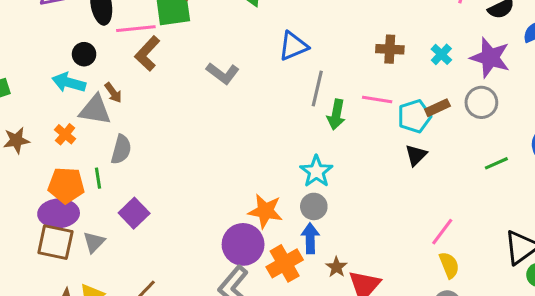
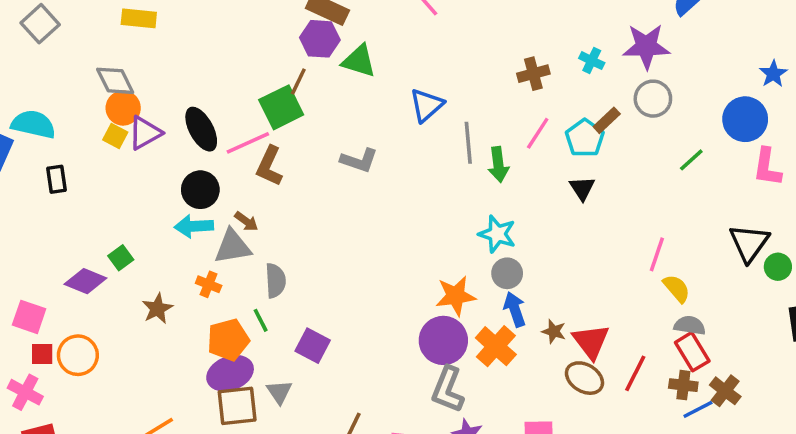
black circle: (84, 54) -> (200, 190), size x1.4
pink line: (377, 100) -> (538, 133), turned -48
black triangle: (416, 155) -> (582, 188), moved

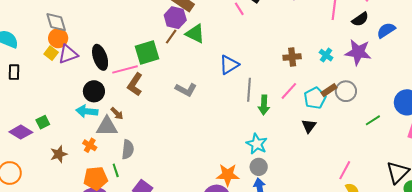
brown line: (298, 81) -> (171, 37), moved
gray circle: (653, 99) -> (346, 91), moved

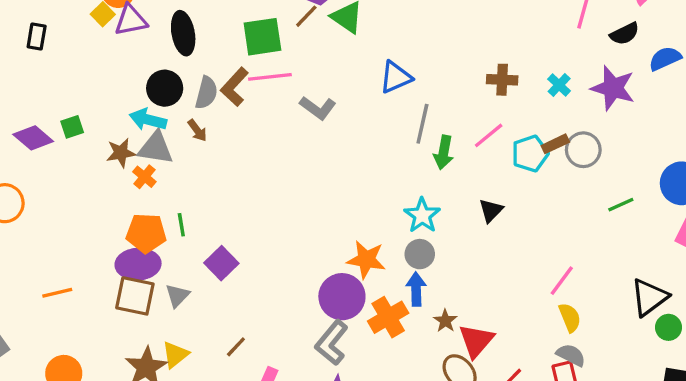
pink line: (125, 69) -> (270, 77), moved
gray triangle: (107, 126) -> (156, 148), moved
black triangle: (309, 126) -> (491, 210), moved
gray semicircle: (128, 149) -> (206, 93), moved
brown star: (59, 154) -> (121, 153), moved

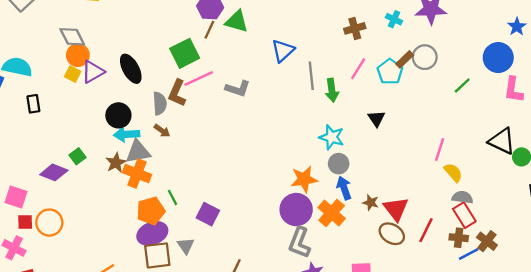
black circle: (165, 88) -> (118, 115), moved
orange cross: (144, 177) -> (137, 174), size x1.6
black triangle: (649, 297) -> (502, 141), turned -40

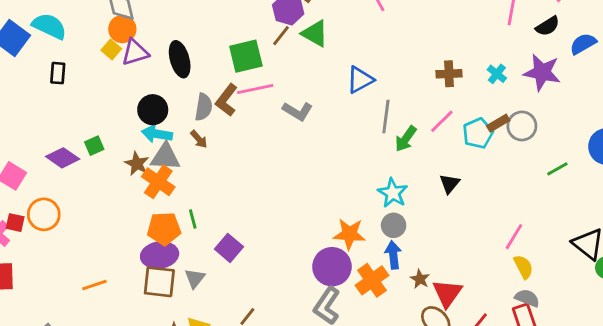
green arrow: (332, 90) -> (406, 139), turned 30
brown star: (116, 163) -> (137, 164), turned -30
red square: (25, 222) -> (15, 223), moved

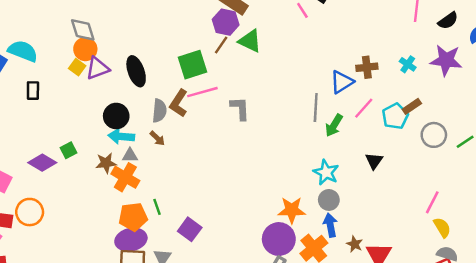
blue triangle: (360, 80) -> (342, 82), moved
gray L-shape: (298, 111) -> (240, 108), turned -120
gray circle: (522, 126) -> (434, 135), moved
gray triangle: (165, 157) -> (130, 156), size x0.6
brown star: (137, 164) -> (106, 163), turned -30

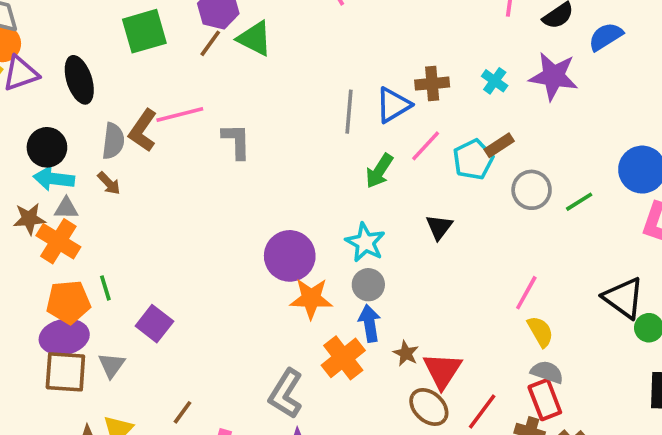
green square: (193, 65) -> (144, 31), moved
gray line: (316, 108) -> (349, 112), moved
purple circle: (279, 239) -> (290, 256), moved

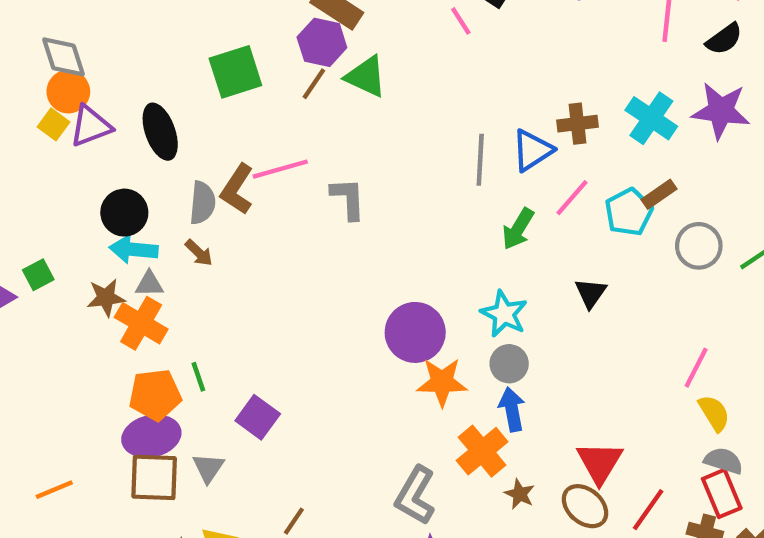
cyan cross: (495, 81) -> (651, 118), size x1.6
brown star: (406, 353) -> (520, 494), moved

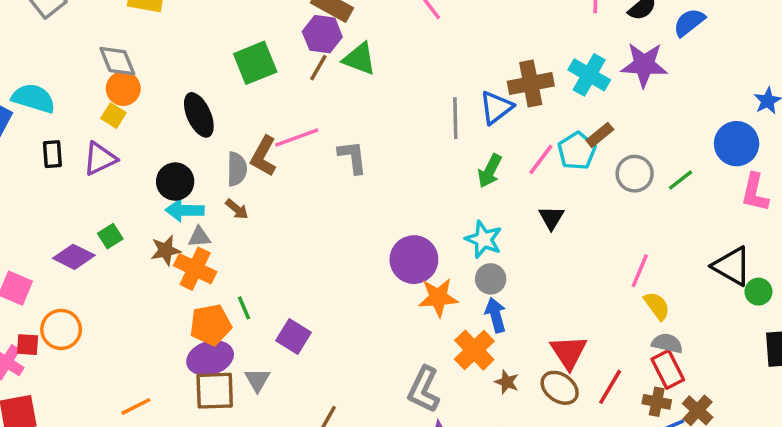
brown cross: (577, 124) -> (531, 84), size x1.4
purple triangle: (91, 126) -> (100, 159), moved
pink line: (572, 198) -> (541, 159), moved

